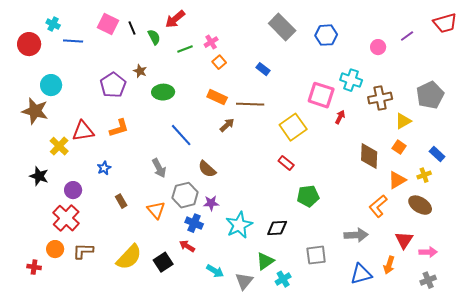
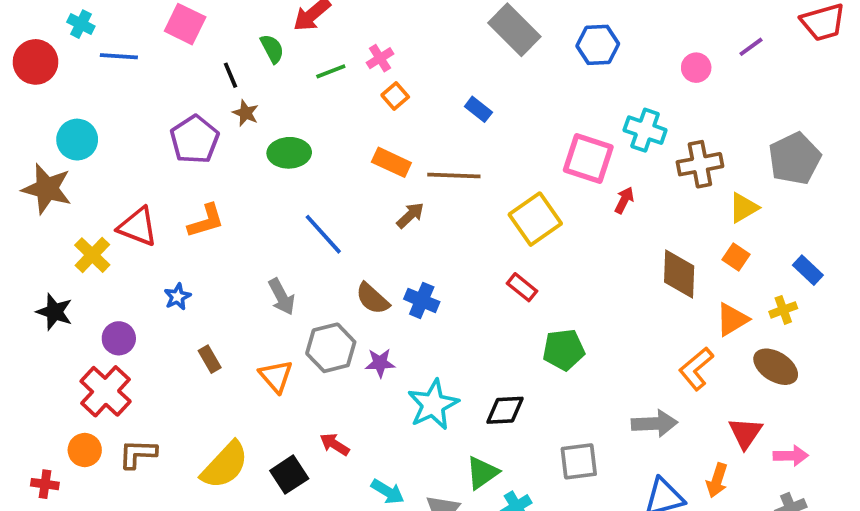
black line: (132, 28) -> (230, 75), moved
red triangle: (83, 131) -> (138, 227), turned 30
blue cross: (194, 223) -> (422, 300), moved

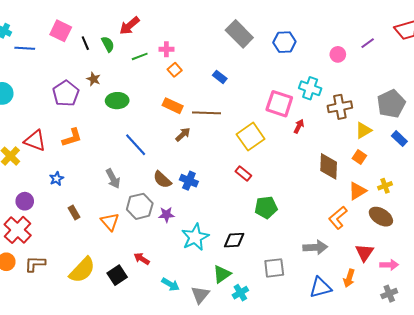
pink cross: (380, 58) -> (166, 49), turned 32
black line: (230, 75) -> (85, 43), moved
blue rectangle: (808, 270) -> (399, 139), moved

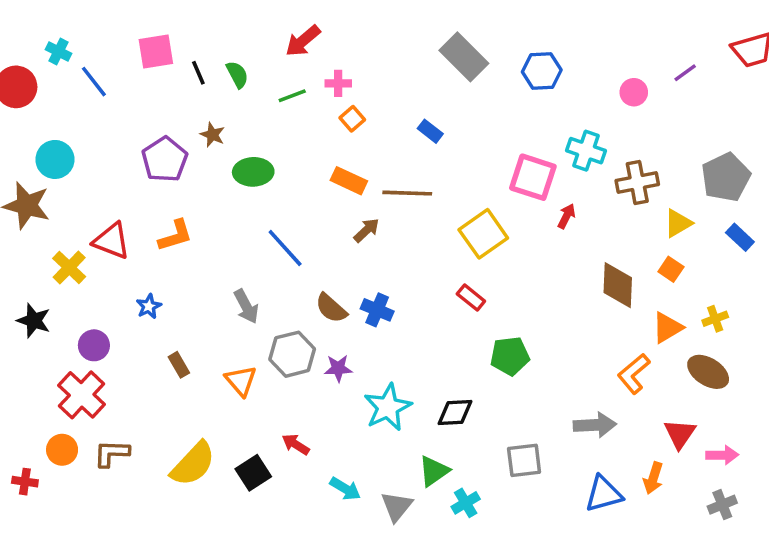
red arrow: (129, 26) -> (303, 41), moved
pink square: (61, 31) -> (156, 51), turned -35
blue line: (25, 48) -> (94, 82), turned 48

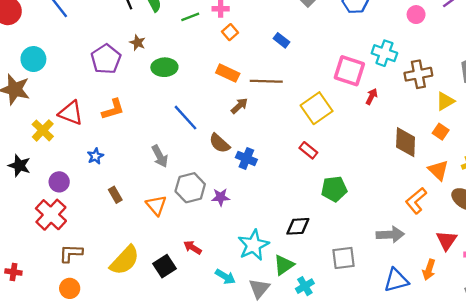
brown semicircle: (331, 308) -> (219, 143), moved
orange triangle: (667, 328) -> (438, 170), turned -45
cyan star: (388, 407) -> (253, 245), moved
orange circle: (62, 450) -> (70, 288), moved

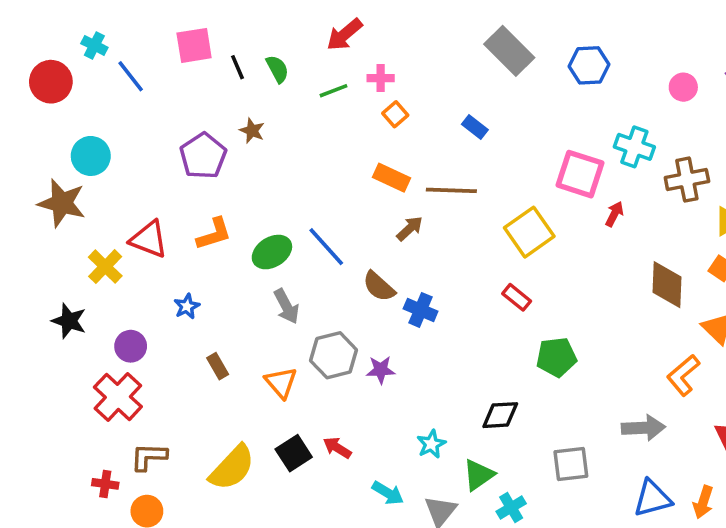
green ellipse: (164, 67) -> (272, 252), moved, turned -30
cyan star: (253, 245) -> (431, 444), size x0.6
black square: (164, 266) -> (294, 453), moved
orange arrow: (429, 270) -> (703, 502), moved
red cross: (13, 272) -> (105, 484), moved

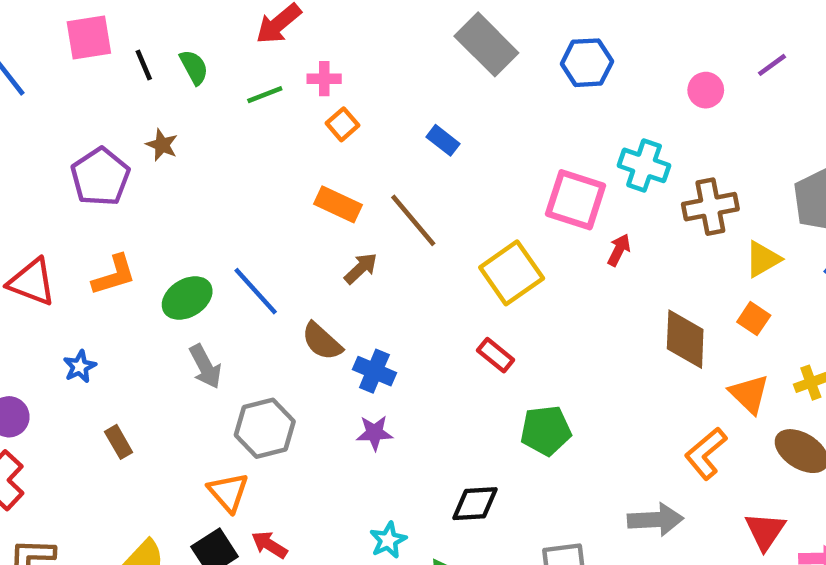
brown line: (451, 190) -> (413, 220), turned 48
purple star: (381, 370) -> (374, 433), moved
orange triangle: (281, 382) -> (228, 492), moved

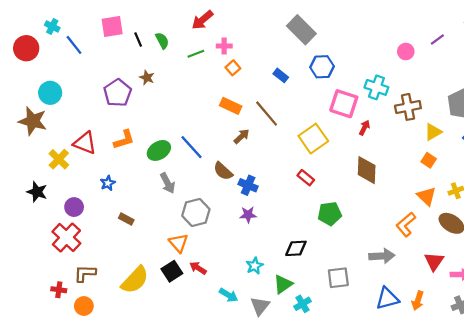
blue hexagon: (587, 63) -> (322, 67), moved
brown diamond: (685, 339) -> (367, 170), moved
brown rectangle: (119, 442) -> (126, 219), turned -32

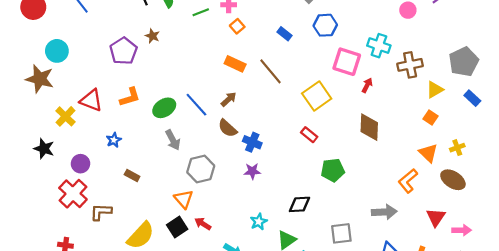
brown arrow: (242, 136) -> (229, 99), moved
brown L-shape: (85, 273) -> (101, 212), moved

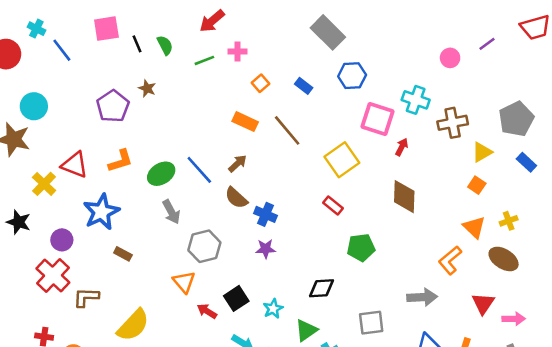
orange square: (237, 26) -> (260, 83), moved
blue star: (114, 140) -> (101, 212), size x2.0
black square: (177, 227) -> (236, 298), moved

